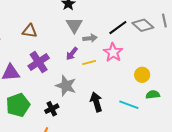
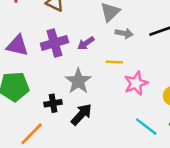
pink star: (113, 52) -> (136, 83), moved
purple arrow: (72, 54) -> (86, 43), moved
black arrow: (96, 102) -> (81, 114), moved, turned 42

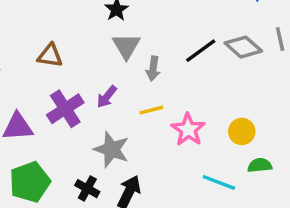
gray arrow: (124, 33) -> (153, 69), turned 105
black cross: (53, 103) -> (87, 189), turned -35

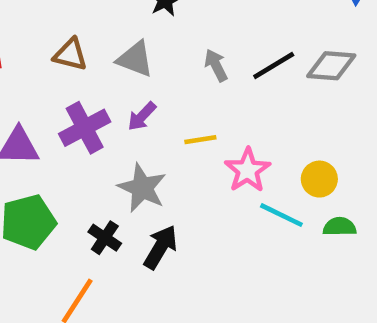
gray triangle: (126, 46) -> (135, 59), moved, turned -44
gray diamond: (243, 47) -> (331, 66), turned -42
gray arrow: (153, 69) -> (216, 65), moved, turned 140
cyan line: (219, 182) -> (281, 215), moved

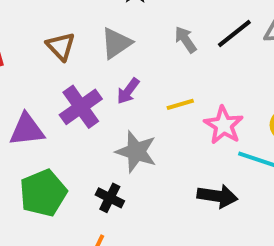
brown triangle: (70, 54) -> (61, 46), turned 40
gray triangle: (135, 59) -> (116, 43), turned -48
black arrow: (160, 247) -> (217, 196), moved, turned 75

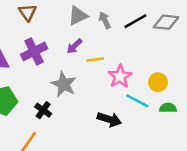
gray triangle: (116, 43) -> (78, 16), moved
purple arrow: (128, 91) -> (74, 46), moved

